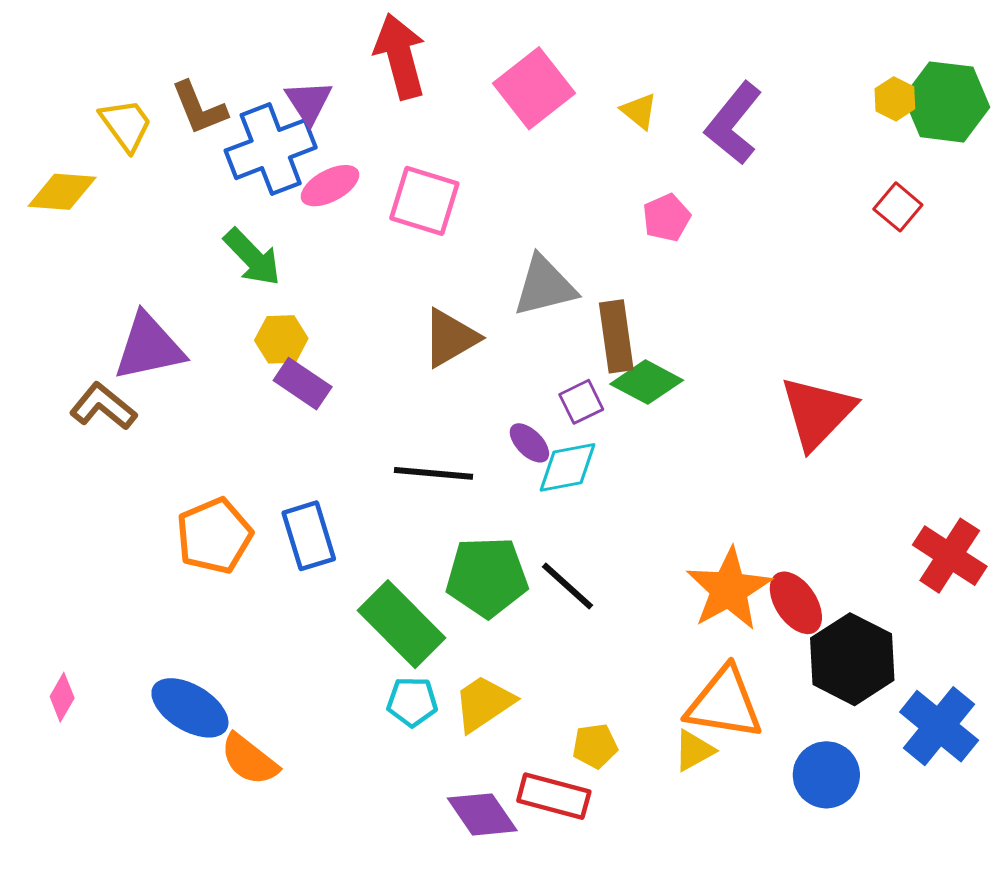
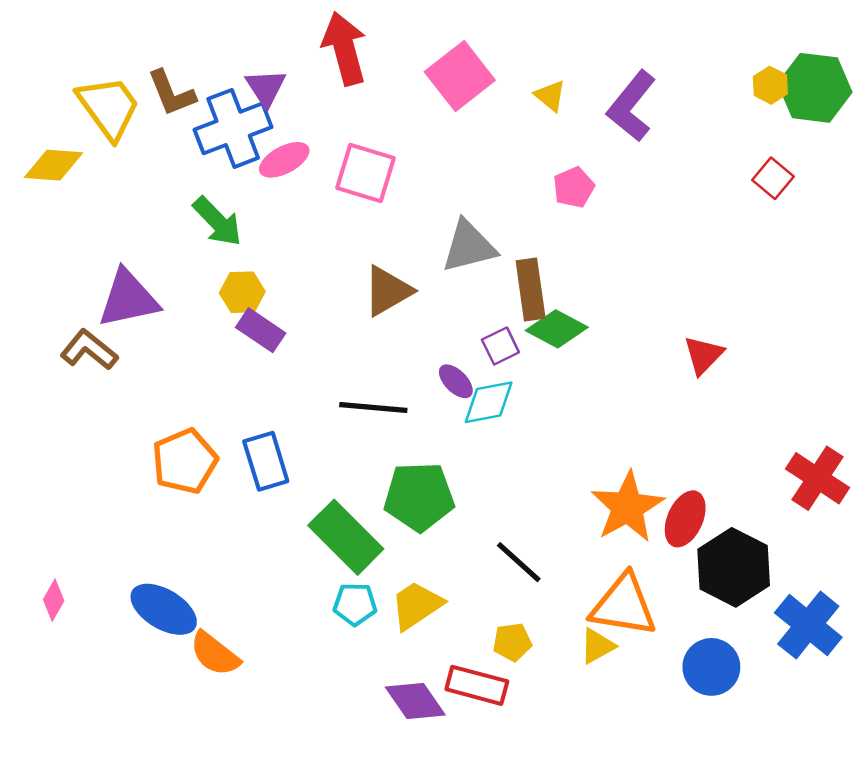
yellow trapezoid: (126, 125) -> (109, 107), size x1.4
red triangle: (817, 412) -> (704, 355), size x0.6
black line: (568, 586) -> (519, 562), moved
red ellipse: (796, 603) -> (685, 519), turned 58

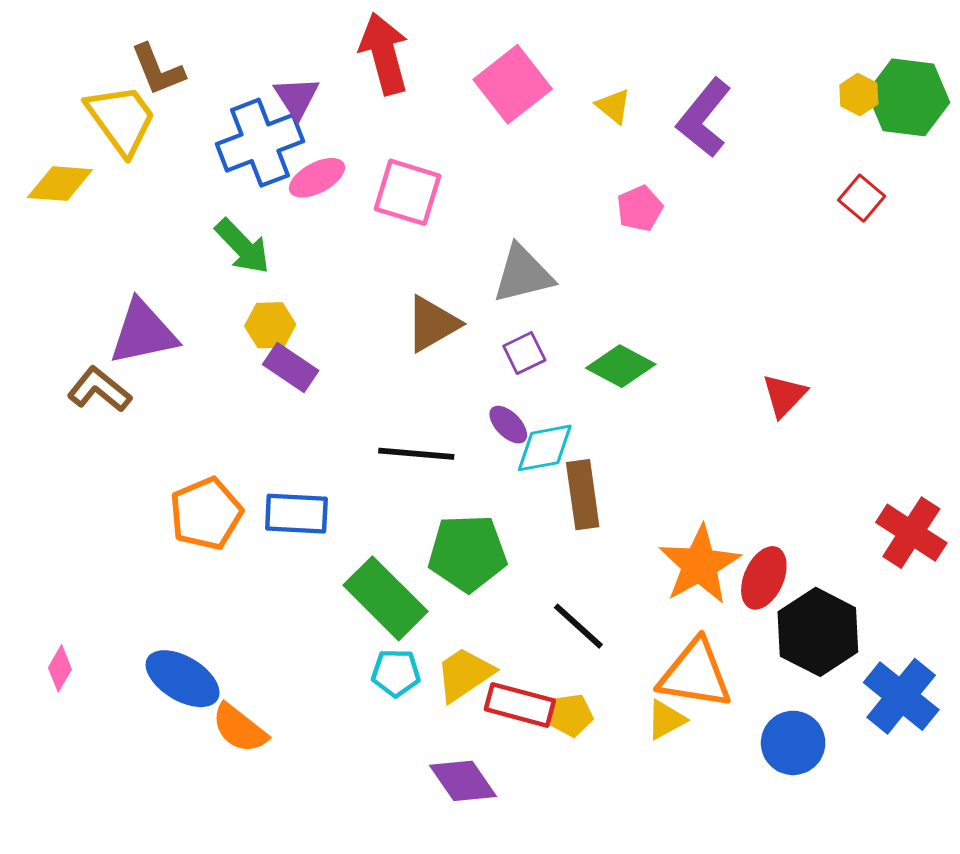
brown L-shape: (172, 93) -> (158, 70), moved
brown rectangle: (531, 290) -> (583, 495), moved
purple square: (500, 346) -> (524, 353), moved
blue rectangle: (266, 461) -> (296, 514), turned -70
red rectangle: (477, 685) -> (520, 705), moved

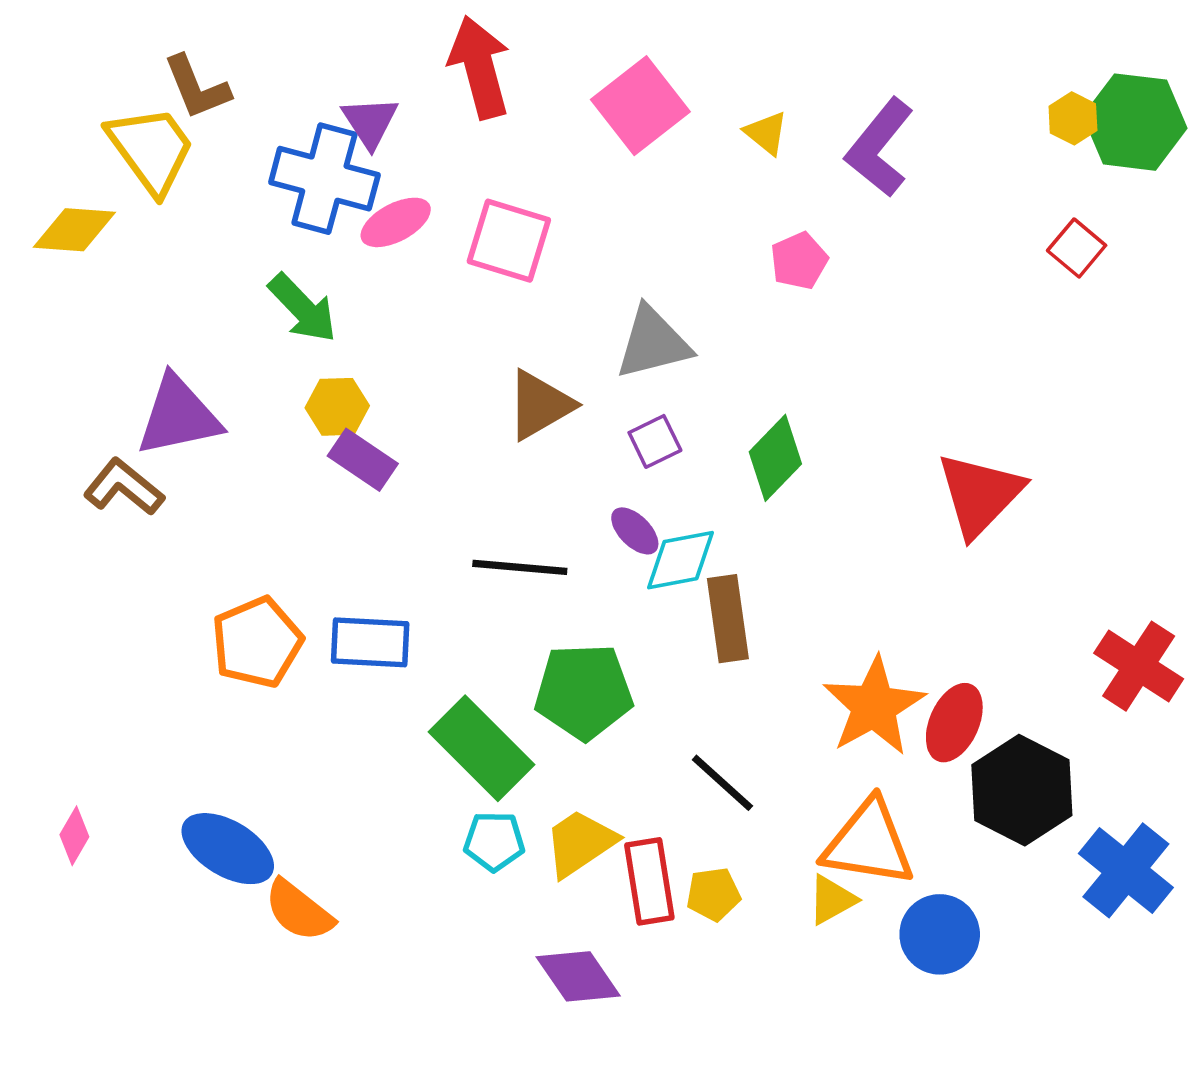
blue cross: (260, 143) -> (324, 179), turned 36
green diamond: (621, 366) -> (775, 458), turned -74
red triangle: (784, 395) -> (980, 494), size x1.6
red rectangle: (520, 705) -> (649, 881), turned 66
blue circle: (793, 743) -> (940, 934), moved

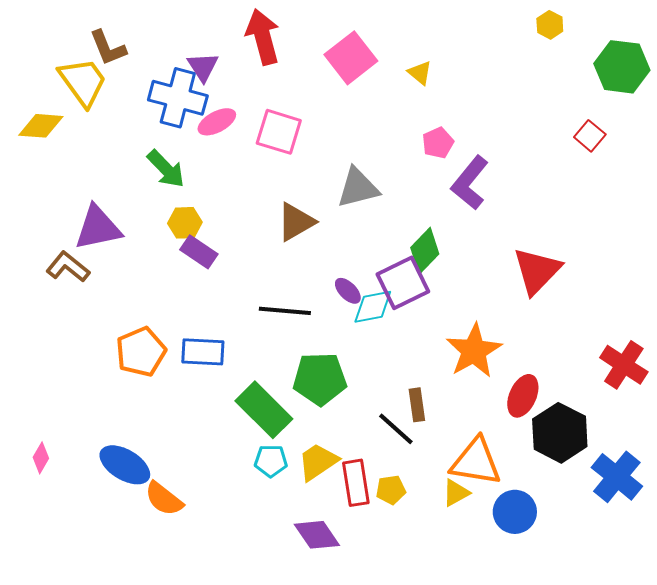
yellow hexagon: (1073, 118) -> (550, 25), moved
purple L-shape: (879, 148) -> (470, 183), moved
purple square: (655, 441) -> (403, 283), moved, size x1.8
brown rectangle: (728, 619) -> (417, 405), moved, size x0.7
orange star: (874, 706) -> (474, 351), moved

